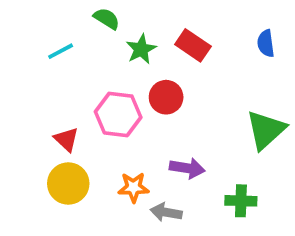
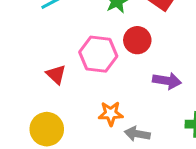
purple arrow: (187, 168) -> (167, 81), moved
yellow circle: (68, 184) -> (47, 129), moved

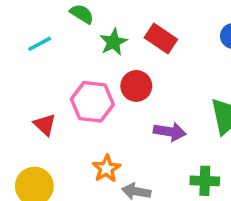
orange star: (111, 114) -> (106, 169), turned -30

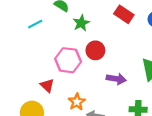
red rectangle: (161, 39) -> (124, 14), moved
red triangle: (45, 125) -> (47, 85), moved

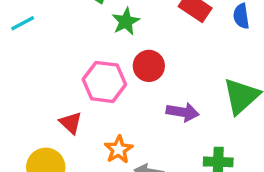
cyan line: (35, 24) -> (23, 23), moved

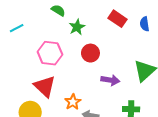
pink hexagon: (104, 82) -> (50, 53), moved
red triangle: (71, 123) -> (45, 86), size x1.6

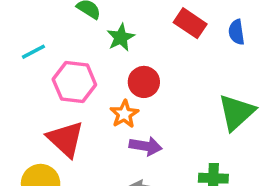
cyan line: (17, 28) -> (33, 52), moved
purple arrow: (110, 80) -> (146, 146), moved
orange star: (73, 102) -> (124, 114), moved

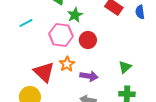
pink hexagon: (74, 82) -> (61, 35), moved
green triangle: (236, 112) -> (125, 67), moved, size x0.6
orange star: (124, 114) -> (67, 64), moved

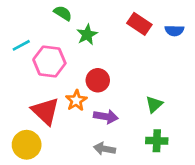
blue semicircle: (140, 12) -> (174, 31), turned -80
pink hexagon: (61, 35) -> (49, 61), moved
red circle: (88, 40) -> (98, 80), moved

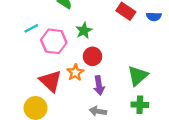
green star: (87, 35) -> (84, 31), moved
green triangle: (154, 104) -> (138, 76), size x1.5
purple arrow: (106, 117) -> (99, 85), turned 72

